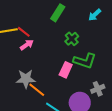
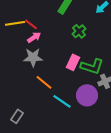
green L-shape: (85, 61) -> (92, 66), moved
gray star: (26, 79) -> (33, 57), moved

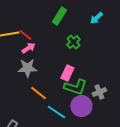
green L-shape: (92, 66) -> (75, 87), moved

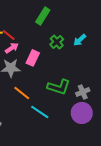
cyan arrow: (96, 18) -> (80, 40), moved
pink rectangle: (67, 73) -> (33, 58), moved
purple circle: (81, 106) -> (82, 113), moved

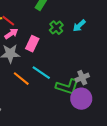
green L-shape: (59, 87) -> (67, 87), moved
cyan line: (40, 112) -> (41, 73), moved

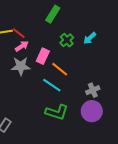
orange line: (21, 79) -> (60, 69), moved
green L-shape: (67, 87) -> (57, 112), moved

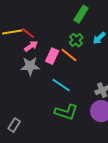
green rectangle: (53, 14) -> (81, 14), moved
orange line: (60, 69) -> (69, 55), moved

